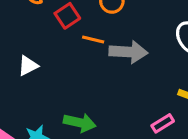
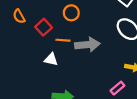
white triangle: (28, 66) -> (51, 59), moved, turned 48

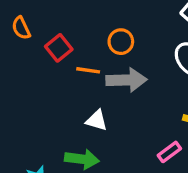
orange circle: (71, 13) -> (121, 42), moved
white triangle: (51, 59) -> (97, 120), moved

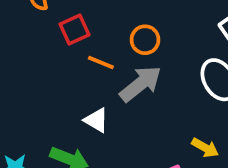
gray arrow: (126, 80) -> (141, 84), turned -51

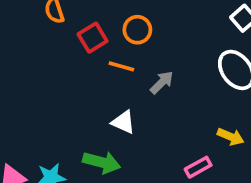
orange circle: (145, 40) -> (137, 30), moved
gray arrow: (141, 84) -> (162, 82), size x0.6

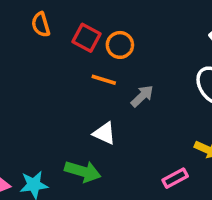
red square: (93, 38) -> (86, 38), moved, turned -32

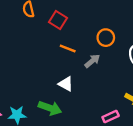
orange circle: (120, 45) -> (106, 38), moved

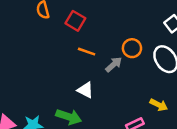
orange circle: (106, 38) -> (132, 48), moved

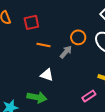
red square: (75, 21) -> (31, 22), turned -35

